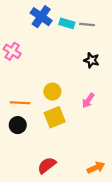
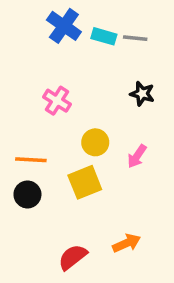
pink cross: (12, 51) -> (57, 101), moved
yellow circle: (52, 92) -> (95, 142), moved
orange arrow: (96, 168) -> (127, 243), moved

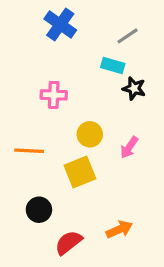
cyan rectangle: (104, 36) -> (113, 65), moved
gray line: (135, 38) -> (127, 36), turned -40
pink cross: (57, 101) -> (54, 95), turned -30
black circle: (27, 194) -> (39, 210), moved

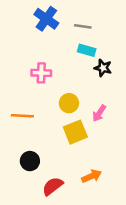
gray line: (127, 36) -> (83, 26), moved, turned 42
yellow square: (80, 172) -> (75, 132), moved

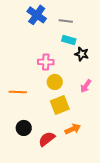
pink cross: (41, 73) -> (46, 62), moved
pink arrow: (99, 113) -> (86, 86), moved
orange arrow: (92, 176) -> (73, 129), moved
red semicircle: (53, 186) -> (47, 139), moved

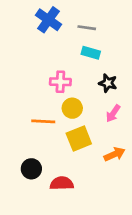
black star: (82, 54) -> (108, 83), moved
orange line: (18, 92) -> (43, 121), moved
orange arrow: (73, 129) -> (114, 154), moved
red semicircle: (47, 139) -> (62, 183), turned 36

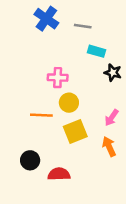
cyan rectangle: (91, 53) -> (97, 51), moved
black star: (108, 83) -> (113, 73), moved
pink arrow: (113, 113) -> (112, 118), moved
orange arrow: (114, 154) -> (109, 146), turned -90

